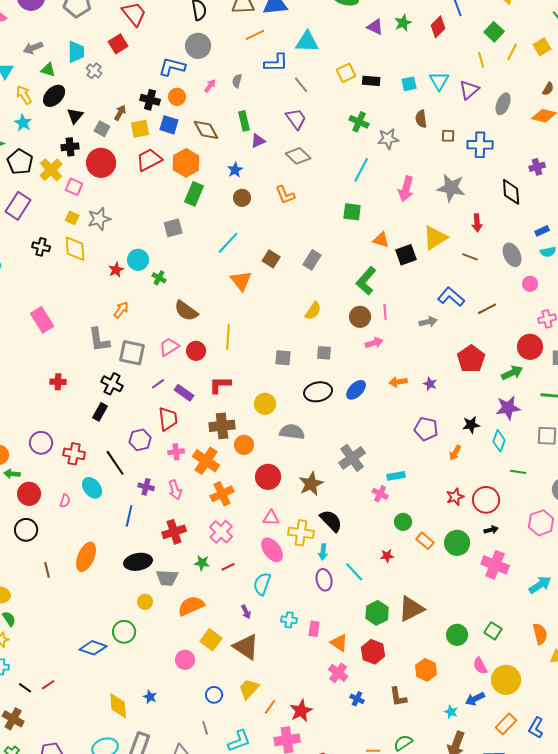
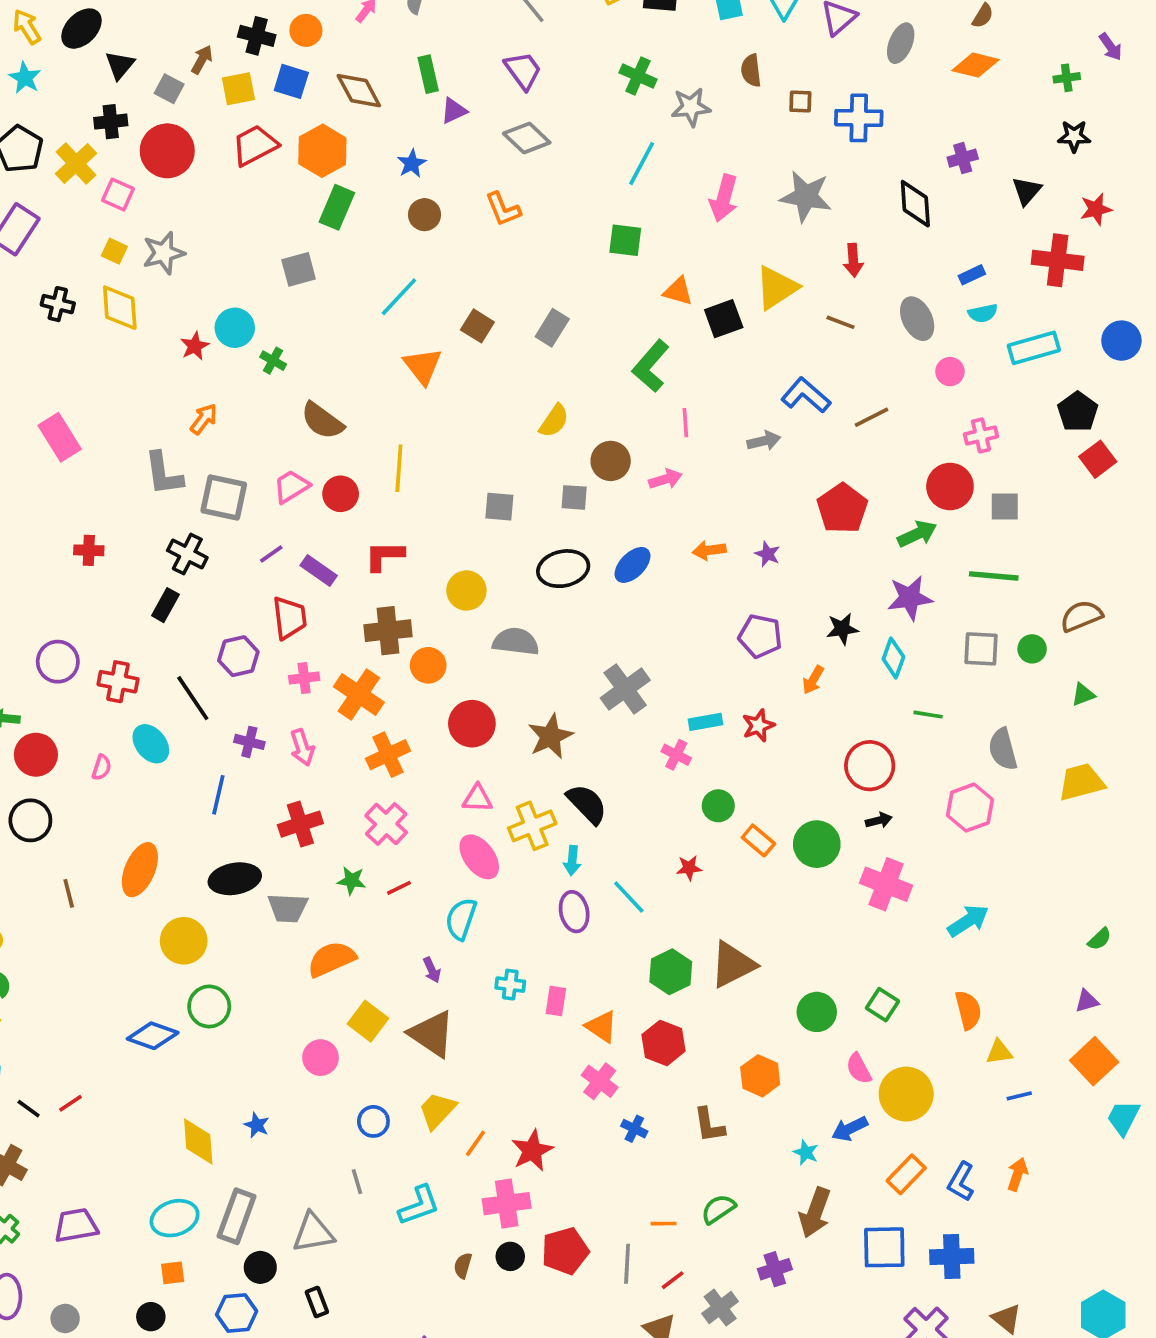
brown circle: (360, 317) -> (611, 461), moved
red star: (455, 497) -> (758, 726), moved
yellow cross: (301, 533) -> (532, 826), turned -30
yellow circle: (145, 602) -> (184, 941), moved, size x1.6

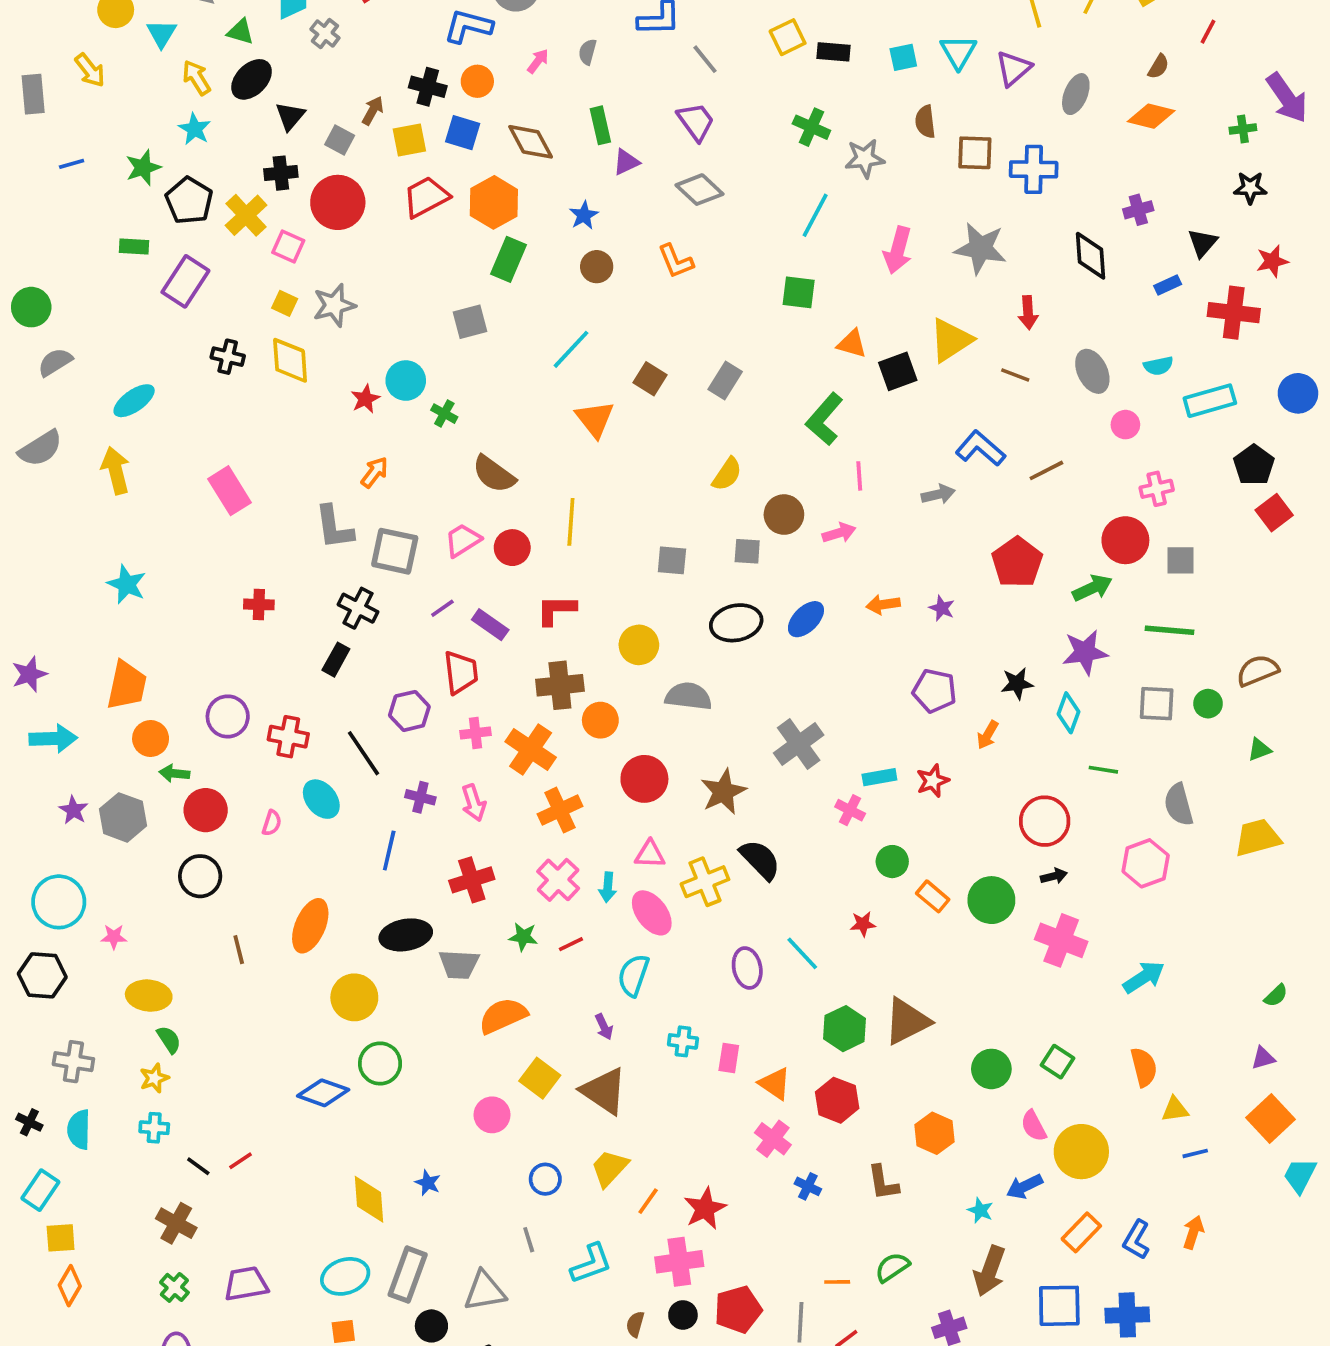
purple arrow: (1111, 47) -> (1287, 98), size x1.8
brown square: (800, 102) -> (975, 153), size x1.5
blue rectangle: (972, 275) -> (1168, 285), moved
cyan arrow: (572, 861) -> (608, 887), moved

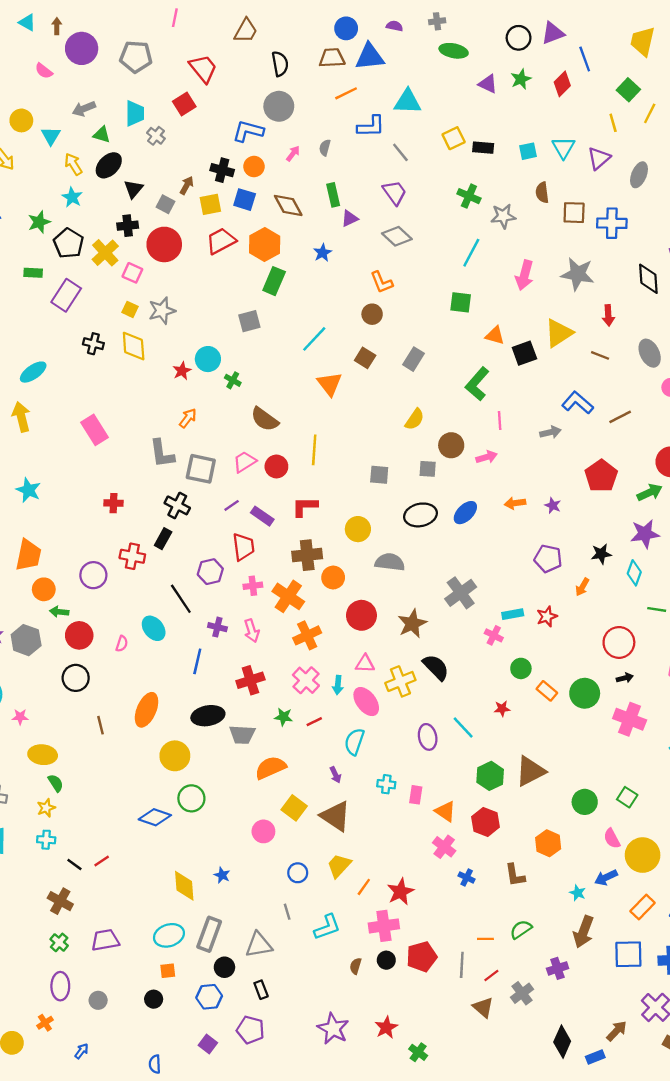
brown circle: (597, 267) -> (372, 314), moved
red cross: (288, 737) -> (132, 556), moved

